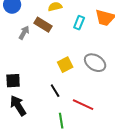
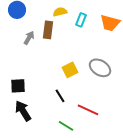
cyan rectangle: (79, 23) -> (81, 20), moved
brown rectangle: (43, 25) -> (48, 30), turned 66
green line: (61, 121) -> (66, 126), turned -49

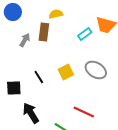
cyan rectangle: (81, 20) -> (85, 34), moved, turned 32
black line: (60, 96) -> (39, 77), moved
black arrow: (23, 111) -> (31, 113), moved

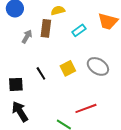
cyan rectangle: (85, 34) -> (79, 30), moved
red line: (84, 112) -> (86, 108), turned -45
black arrow: (31, 113) -> (20, 111), moved

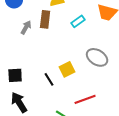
yellow square: (68, 68) -> (67, 69), moved
black line: (41, 73) -> (49, 79), moved

